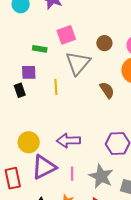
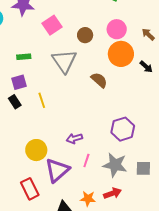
pink square: (66, 35) -> (52, 25), moved
yellow line: (56, 87) -> (42, 100), moved
purple arrow: (68, 141) -> (74, 139), size x0.7
pink line: (72, 174) -> (86, 161), moved, turned 32

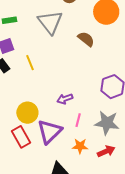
red rectangle: (30, 189) -> (21, 137), moved
orange star: (88, 199) -> (80, 146), moved

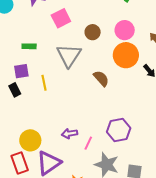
yellow line: (30, 63) -> (44, 83), moved
pink line: (78, 120) -> (88, 143), moved

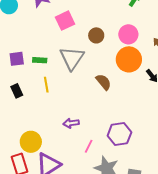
green rectangle: (29, 46) -> (40, 60), moved
purple square: (21, 71) -> (17, 59), moved
purple arrow: (70, 134) -> (71, 123), moved

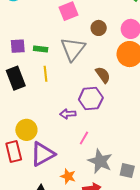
black rectangle: (17, 91) -> (16, 78), size x1.6
purple hexagon: (119, 134) -> (91, 99), moved

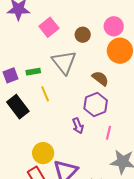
purple arrow: (68, 114) -> (78, 126), turned -91
pink line: (84, 138) -> (109, 133), moved

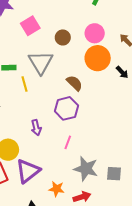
yellow line: (45, 94) -> (25, 84), moved
purple arrow: (78, 126) -> (36, 128), moved
pink line: (109, 133) -> (68, 142), moved

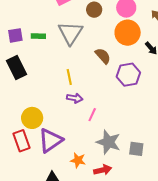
yellow line: (25, 84) -> (69, 77), moved
purple hexagon: (66, 108) -> (128, 75), moved
purple arrow: (36, 128) -> (75, 98), moved, turned -70

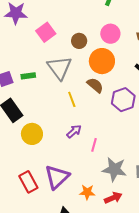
orange circle: (128, 33) -> (102, 61), moved
yellow line: (69, 77) -> (72, 99), moved
purple arrow: (75, 98) -> (74, 131), turned -42
yellow circle: (32, 118) -> (32, 134), moved

